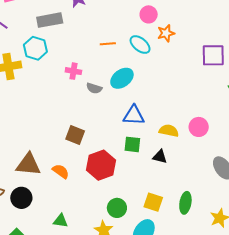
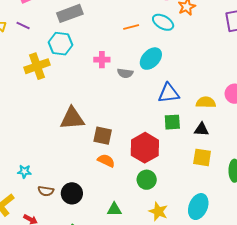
brown square: (75, 135) -> (103, 136), moved
brown triangle: (28, 164) -> (72, 118), moved
yellow square: (153, 202) -> (202, 157), moved
green circle: (117, 208) -> (147, 180), moved

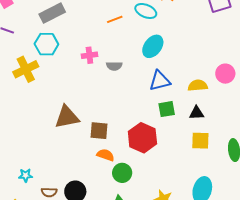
cyan ellipse: (151, 59) -> (153, 46), moved
green circle: (147, 180) -> (122, 173), moved

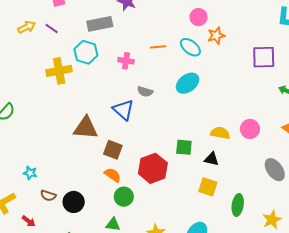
pink cross: (89, 55) -> (126, 61), moved
blue triangle: (160, 81) -> (123, 110), moved, turned 40

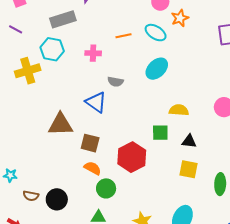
yellow semicircle: (220, 133) -> (179, 110), moved

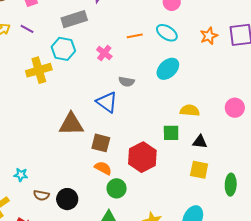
orange star: (180, 18) -> (209, 36), moved
pink cross: (93, 53) -> (104, 53), turned 35

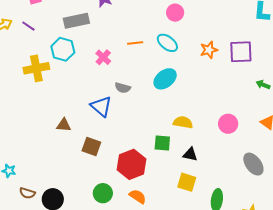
brown triangle: (71, 124) -> (64, 125), size x0.6
orange semicircle: (103, 168) -> (138, 196), moved

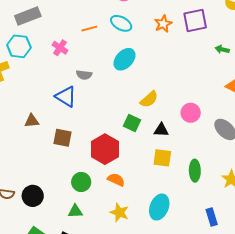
yellow semicircle: (183, 122) -> (149, 99), turned 138
pink circle: (228, 124) -> (191, 113), moved
green square: (162, 143) -> (132, 123), turned 30

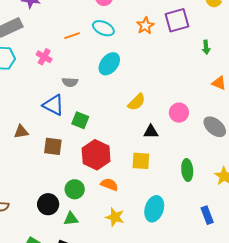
green arrow: (222, 49) -> (206, 47), turned -104
green square: (132, 123) -> (80, 120), moved
yellow square: (162, 158) -> (141, 161), moved
black circle: (33, 196) -> (48, 204), moved

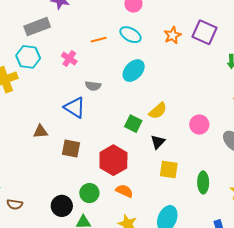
purple square: (177, 20) -> (204, 32), turned 35
green square: (80, 120) -> (133, 124), moved
black triangle: (151, 132) -> (158, 142), moved, turned -49
yellow square: (141, 161) -> (169, 170), moved

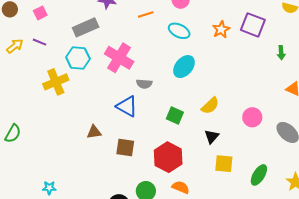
orange line: (99, 40) -> (146, 14), moved
pink cross: (69, 59) -> (119, 58), size x1.8
green square: (133, 124) -> (175, 115), moved
green ellipse: (203, 182) -> (259, 175), turned 35

